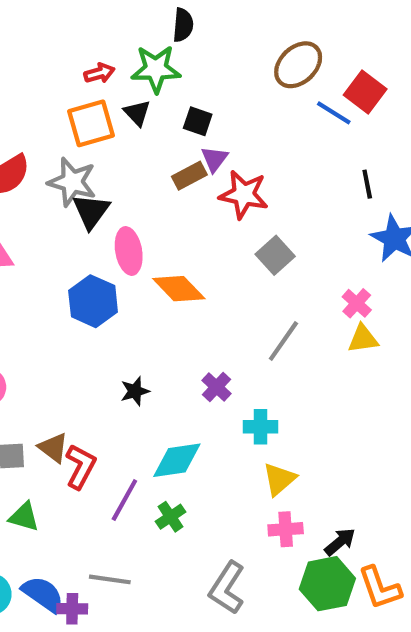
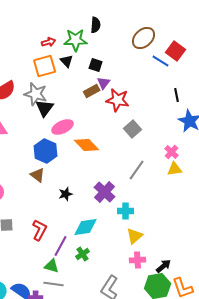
black semicircle: (183, 25) -> (96, 25), moved
pink ellipse: (129, 251) -> (63, 127), turned 75
purple cross: (217, 387) -> (105, 192), size x1.5
brown triangle: (53, 448) -> (38, 175), moved
green triangle: (24, 517) -> (52, 266), moved

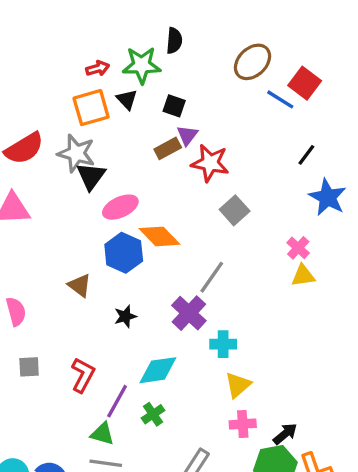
black line: (177, 95) -> (306, 155), turned 48
blue hexagon: (46, 151) -> (124, 253), moved
gray line: (137, 170) -> (212, 277), moved

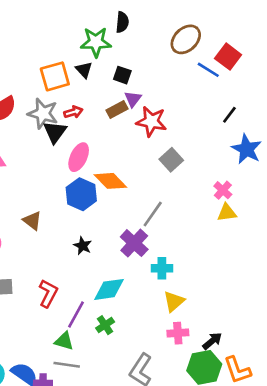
red arrow: (98, 68) -> (73, 112), moved
pink ellipse: (120, 207) -> (79, 157), turned -40
brown triangle: (80, 285) -> (32, 221), moved
black star: (125, 316) -> (83, 246), turned -30

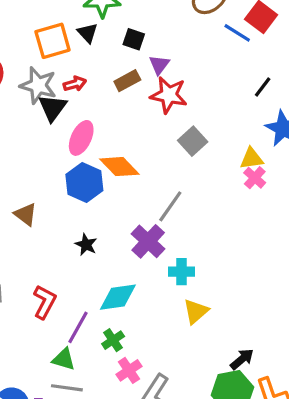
purple triangle: (133, 99) -> (159, 65), moved
yellow triangle: (227, 213) -> (252, 159), moved
pink cross: (178, 333) -> (129, 370), moved, turned -30

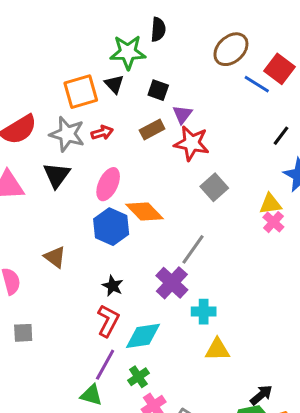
black triangle: (53, 108) -> (57, 175), moved
red L-shape: (45, 302) -> (108, 321), moved
yellow triangle: (196, 311) -> (217, 349), turned 40

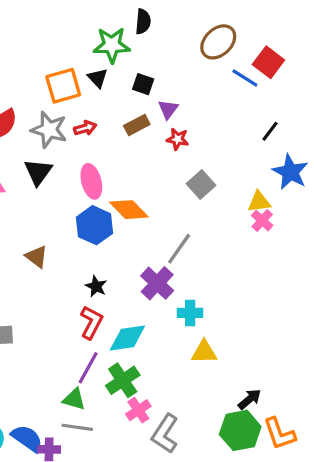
red star: (192, 143) -> (178, 139), size x0.6
pink ellipse: (108, 184) -> (91, 181), turned -40
green cross: (138, 377) -> (123, 380), size x1.5

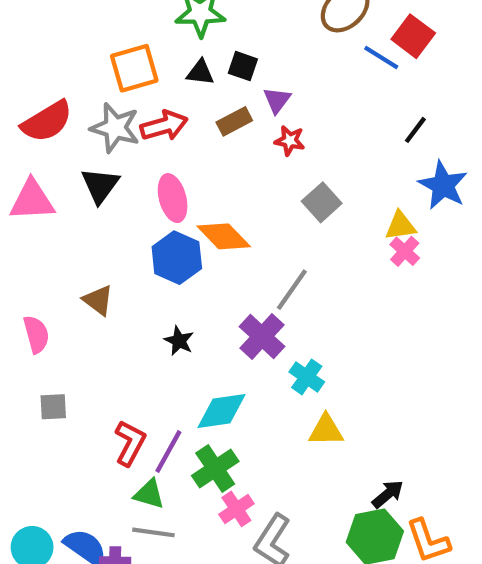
black triangle: (98, 78) -> (200, 72), moved, turned -40
red arrow: (85, 128) -> (164, 126), size x1.5
cyan cross: (190, 313) -> (307, 377), turned 35
red L-shape: (91, 322) -> (130, 443), moved

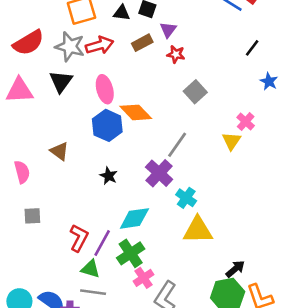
blue star: (443, 185) -> (269, 81), size x0.6
yellow triangle: (400, 226) -> (231, 141), moved, turned -48
yellow triangle: (326, 430) -> (198, 230), size x1.4

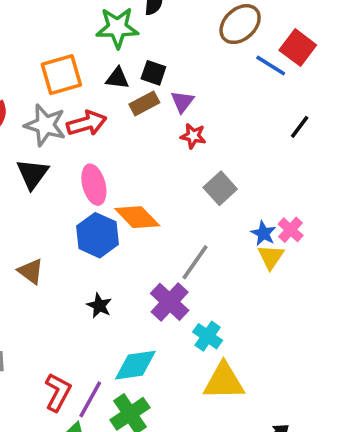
brown rectangle: (142, 43) -> (144, 103), moved
blue star: (269, 81) -> (264, 233), moved

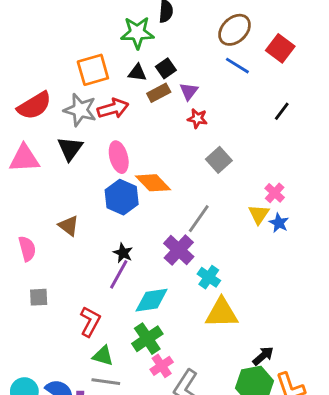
blue line: (271, 66) -> (237, 66), moved
black square: (153, 73) -> (166, 68), turned 36
blue star: (264, 233) -> (279, 223), moved
purple line: (90, 399) -> (119, 274), moved

